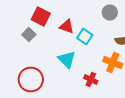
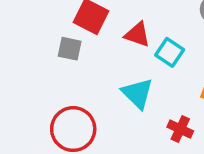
gray square: (29, 34) -> (70, 49), turned -32

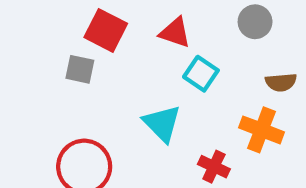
red triangle: (137, 34) -> (175, 33), moved

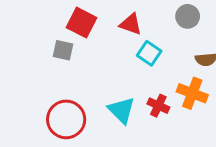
cyan triangle: (162, 123) -> (121, 110), moved
red cross: (214, 167) -> (158, 106), moved

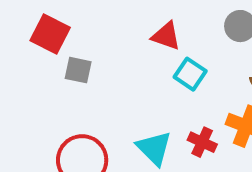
red square: (81, 23) -> (50, 34), moved

